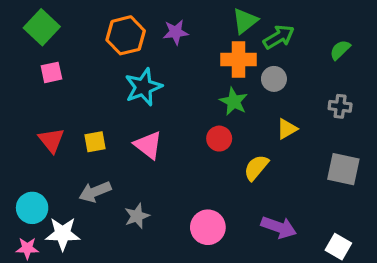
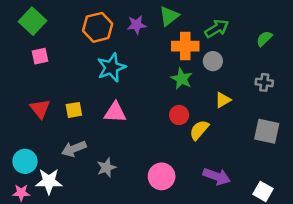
green triangle: (245, 21) -> (169, 16), moved
red circle: (219, 139) -> (179, 115), moved
pink triangle: (148, 145) -> (115, 112), turned -35

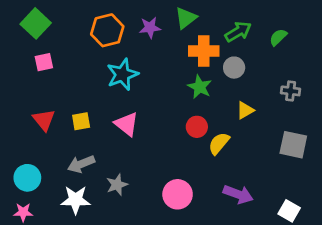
green semicircle: (264, 39) -> (278, 37), moved
pink triangle: (115, 112) -> (127, 124), turned 35
white star: (49, 181) -> (76, 200), moved

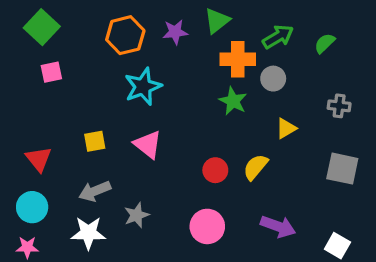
red triangle: (44, 120) -> (39, 159), moved
red circle: (197, 127) -> (215, 170), moved

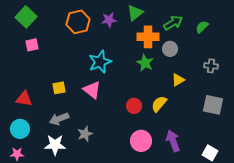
cyan star: (143, 87) -> (100, 62), moved
red triangle: (39, 159) -> (24, 99), turned -42
pink circle: (207, 226) -> (141, 141), moved
purple arrow: (278, 226) -> (173, 141), turned -130

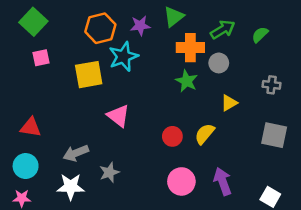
cyan star: (100, 62) -> (123, 57), moved
yellow square: (59, 88) -> (89, 75), moved, size x1.6

